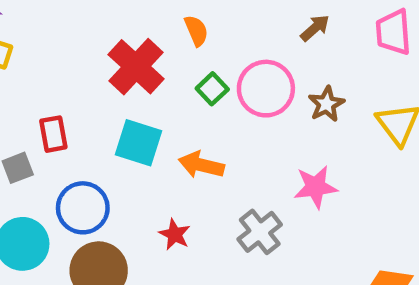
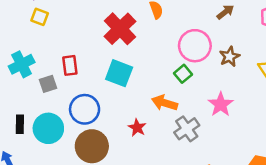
green square: (212, 89) -> (183, 74), moved
orange arrow: (201, 165) -> (165, 103), moved
pink star: (315, 187) -> (221, 104), turned -30

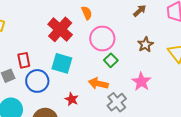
pink circle: (195, 46) -> (102, 38), moved
blue circle: (85, 109) -> (37, 81), moved
red star: (137, 128) -> (72, 99), moved

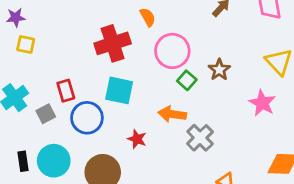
red cross: (60, 29) -> (113, 43), turned 35
brown star: (145, 45) -> (219, 70), moved
pink star: (141, 82) -> (262, 103), moved

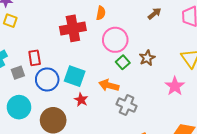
orange semicircle: (148, 17) -> (101, 13), turned 32
cyan square: (119, 90) -> (75, 76), moved
gray cross: (200, 138) -> (127, 105), turned -30

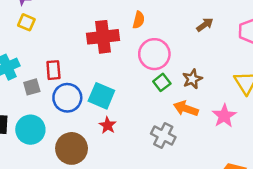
orange arrow: (109, 85) -> (186, 109), moved

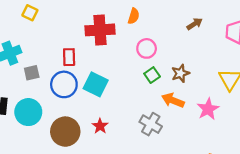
pink circle: (154, 54) -> (147, 48), size x0.7
red rectangle: (53, 70) -> (69, 57), moved
red star: (108, 125) -> (100, 126), moved

